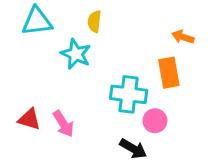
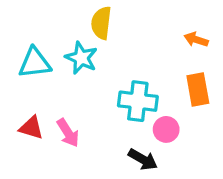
cyan triangle: (37, 21) -> (35, 63), moved
yellow semicircle: (94, 21) -> (101, 23), size x1.4
orange rectangle: (169, 73) -> (198, 90), moved

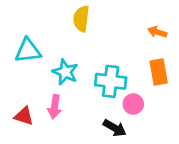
cyan star: (81, 58) -> (65, 72), moved
red triangle: (31, 128) -> (24, 116), moved
pink arrow: (68, 133) -> (55, 107), turned 40

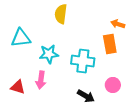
cyan star: (65, 72) -> (49, 54), turned -30
orange rectangle: (159, 72) -> (110, 44), moved
pink circle: (133, 104) -> (113, 85), moved

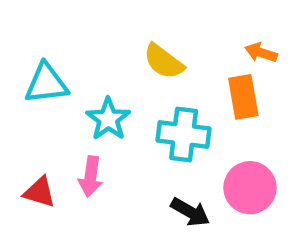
yellow semicircle: (61, 14) -> (164, 61), moved, turned -60
cyan star: (49, 54) -> (108, 119), turned -30
pink circle: (113, 85) -> (250, 188), size x1.5

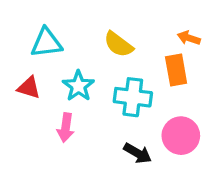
cyan triangle: (46, 84) -> (46, 43), moved
red triangle: (40, 192) -> (29, 88), moved

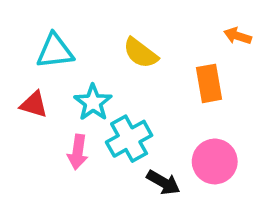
orange arrow: (189, 38) -> (238, 36), moved
cyan cross: (133, 97) -> (129, 139), moved, turned -36

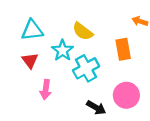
cyan star: (93, 102) -> (62, 50), moved
red triangle: (34, 104) -> (30, 60), moved, turned 36
cyan cross: (129, 139) -> (86, 68), moved

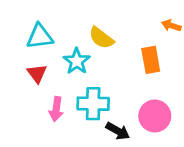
cyan cross: (86, 68) -> (93, 104), moved, turned 30

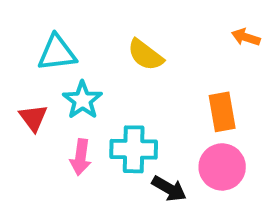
orange rectangle: (151, 60) -> (222, 112), moved
cyan star: (77, 61) -> (83, 100), moved
red triangle: (37, 74) -> (33, 118), moved

